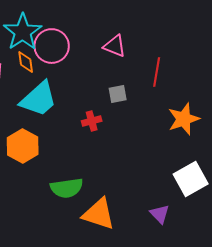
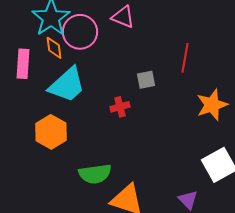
pink triangle: (115, 46) -> (123, 17), moved

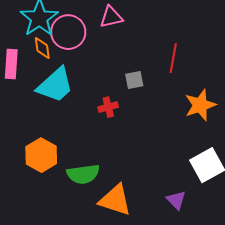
pink triangle: (123, 17) -> (111, 17), turned -35
orange hexagon: (51, 132) -> (41, 155), moved

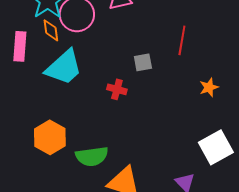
orange star: (200, 105) -> (209, 87), size x0.6
red cross: (108, 107) -> (117, 89), turned 30

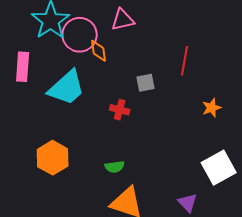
orange diamond: (51, 30) -> (99, 51), moved
green semicircle: (92, 156) -> (115, 167), moved, size x0.6

